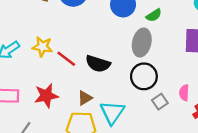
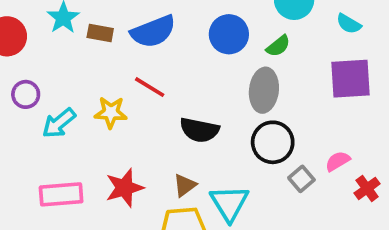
red line: (66, 59) -> (150, 87), moved
pink semicircle: (184, 93) -> (338, 161), turned 63

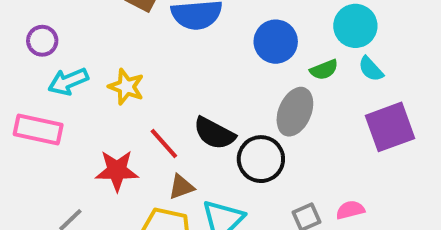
cyan semicircle: (349, 24) -> (371, 69), moved
purple square: (351, 79) -> (390, 127), turned -33
red line: (150, 87) -> (164, 144), moved
black circle: (273, 142) -> (261, 159), moved
pink rectangle: (61, 194) -> (38, 129), moved

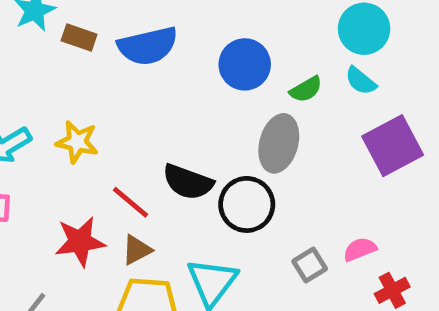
cyan circle: (355, 26) -> (364, 29), moved
brown triangle: (181, 187) -> (137, 250), moved

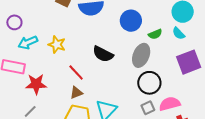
black semicircle: (188, 182) -> (103, 54), moved
black circle: (247, 204) -> (149, 83), moved
red star: (80, 242) -> (36, 84), moved
pink semicircle: (360, 249) -> (170, 104), size x1.5

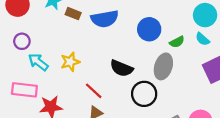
cyan arrow: (28, 42) -> (38, 62), turned 66
yellow star: (57, 45) -> (70, 62), turned -30
black circle: (149, 83) -> (144, 94), moved

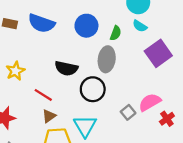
blue semicircle: (105, 19) -> (41, 23), turned 40
green semicircle: (177, 42) -> (116, 33), turned -32

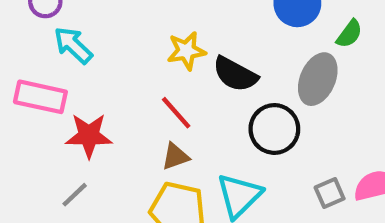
yellow star: (15, 71) -> (186, 51), moved

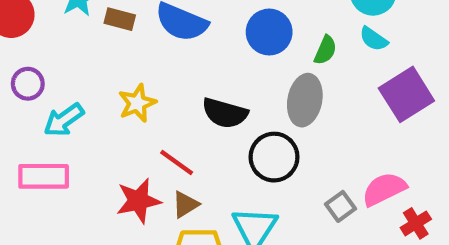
cyan arrow: (73, 45) -> (64, 120), turned -66
yellow star: (186, 51) -> (137, 103), moved
red star: (89, 136) -> (138, 201), moved

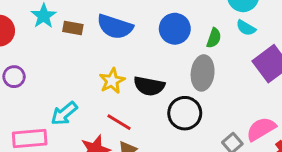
yellow star: (137, 103) -> (112, 81), moved
cyan arrow: (64, 120) -> (64, 113), moved

